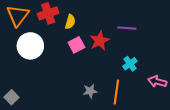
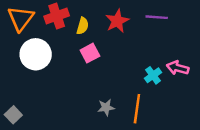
purple line: (127, 28) -> (157, 17), moved
red star: (100, 41) -> (117, 21), moved
pink arrow: (157, 82) -> (178, 68), moved

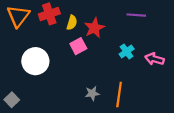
red star: (117, 21) -> (94, 28), moved
white circle: (36, 54) -> (35, 61), moved
cyan cross: (153, 75) -> (127, 51), moved

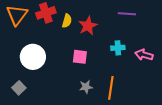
pink square: (78, 46) -> (80, 57), moved, turned 35
cyan cross: (127, 51) -> (118, 48), turned 32
gray square: (12, 100) -> (19, 88), moved

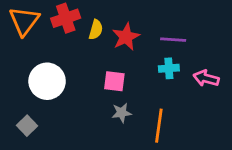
purple line: (127, 14) -> (173, 40), moved
gray star: (86, 87) -> (122, 113), moved

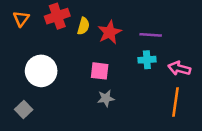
orange triangle: (24, 21) -> (21, 19), size x0.6
orange line: (159, 126) -> (176, 102), moved

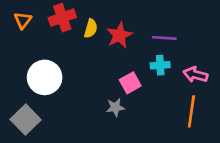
pink square: (100, 71) -> (130, 83), moved, turned -36
gray square: (24, 109) -> (26, 120), size x1.5

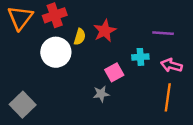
orange triangle: (23, 20) -> (20, 18), size x1.6
yellow semicircle: (91, 28) -> (80, 37), moved
purple line: (164, 38) -> (163, 33), moved
white circle: (45, 77) -> (56, 52), moved

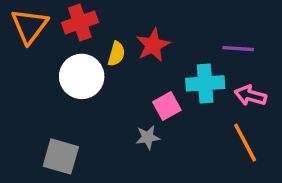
cyan cross: (140, 57) -> (205, 83), size x1.5
orange line: (168, 97) -> (245, 143), turned -36
gray square: (23, 105) -> (61, 156), moved, turned -30

